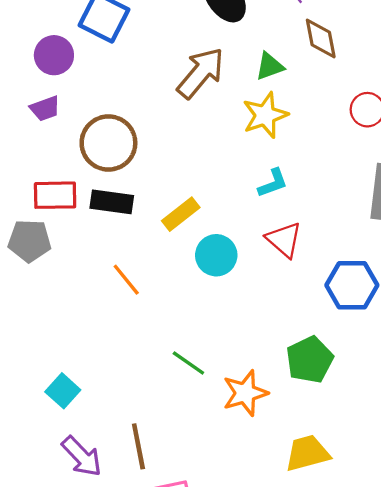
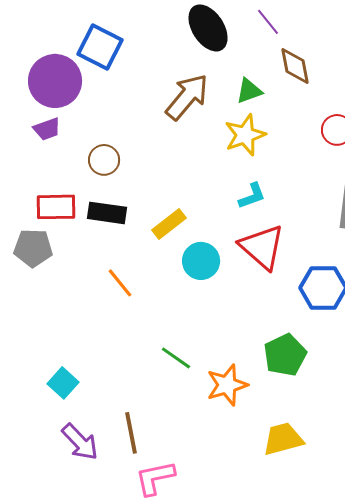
purple circle: (54, 55) -> (55, 81), size x1.5
brown circle: (108, 143) -> (104, 160), size x0.6
red triangle: (284, 240) -> (262, 247), size x1.4

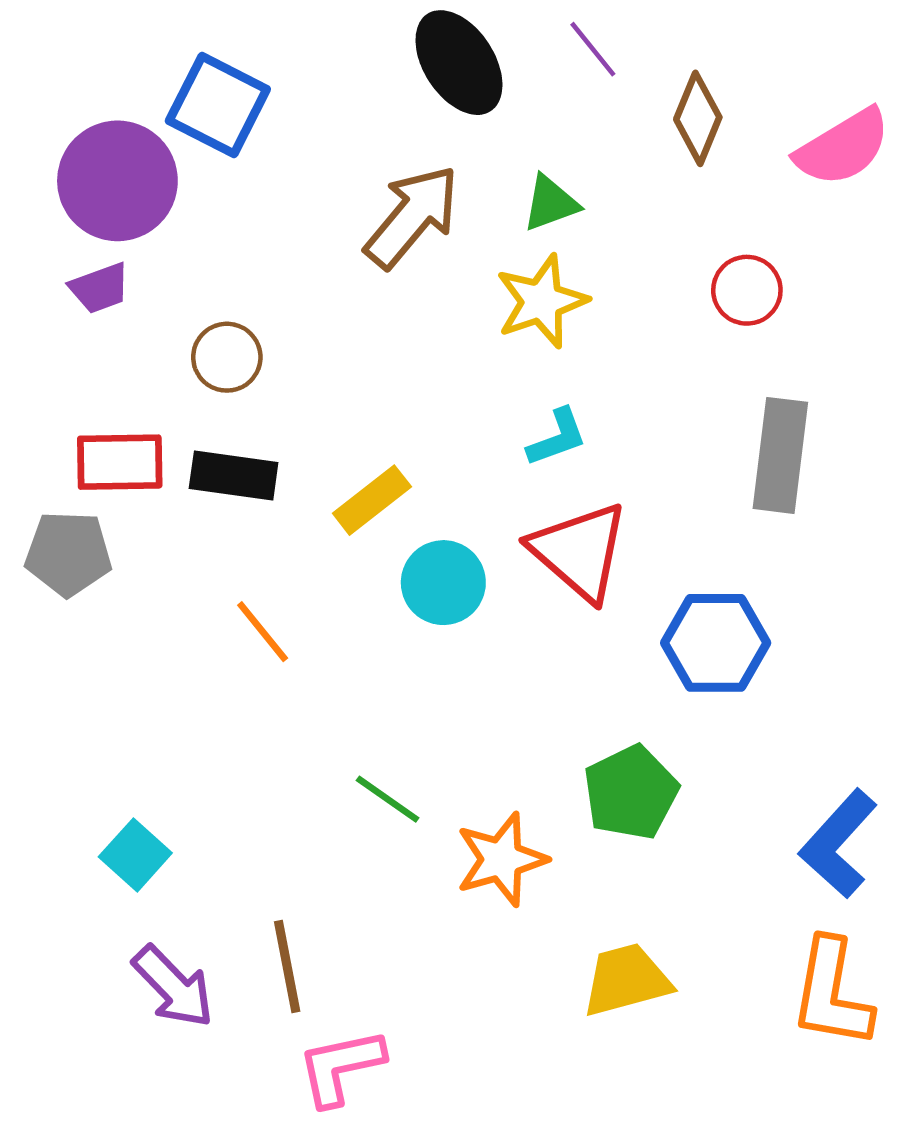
brown diamond: (295, 66) -> (698, 118), moved, turned 33

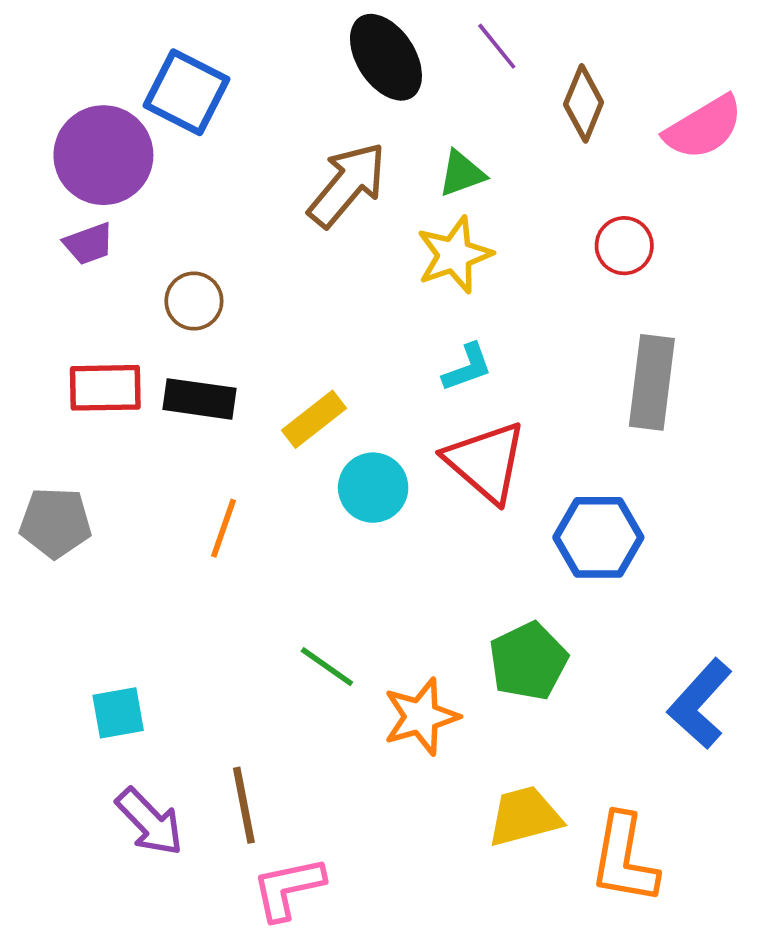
gray pentagon: (68, 554) -> (55, 523), moved
orange line: (263, 632) -> (223, 528), turned 58
cyan square: (135, 855) -> (118, 713), turned 38
orange L-shape: (832, 993) -> (624, 859), moved

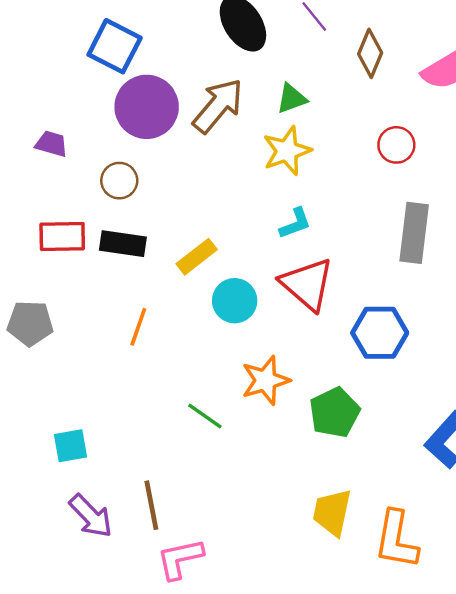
purple circle: (103, 155) -> (147, 107), moved
purple trapezoid: (89, 244) -> (52, 144), turned -144
orange star: (421, 717) -> (266, 380), moved
yellow trapezoid: (524, 816) -> (332, 512), turned -63

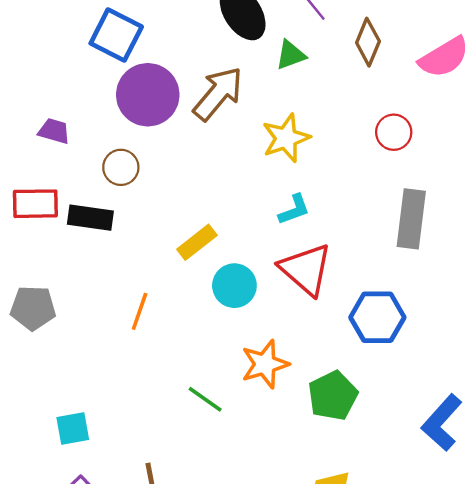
green triangle: (292, 99) -> (291, 55), moved
red rectangle: (62, 236) -> (35, 204), moved
black rectangle: (123, 244) -> (90, 218), moved

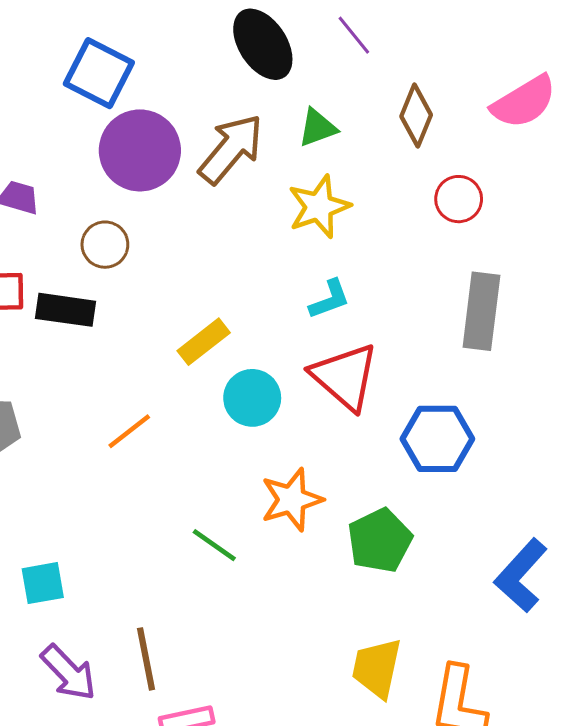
brown diamond: (368, 42) -> (416, 116), moved
green triangle: (291, 55) -> (317, 128), moved
orange line: (140, 311) -> (129, 431), turned 33

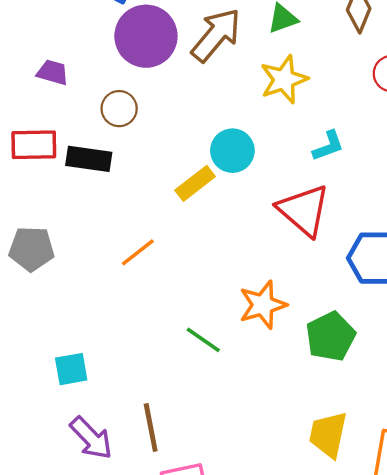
cyan L-shape: (330, 299) -> (328, 146), moved
cyan circle: (252, 398) -> (232, 151), moved

